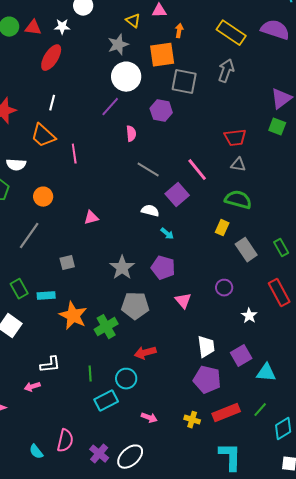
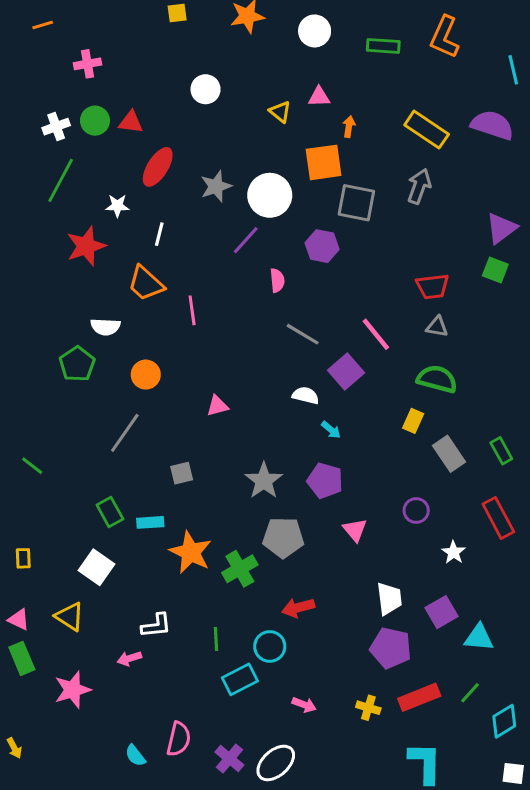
white star: (62, 27) -> (117, 206), moved
gray star: (118, 45) -> (216, 186), moved

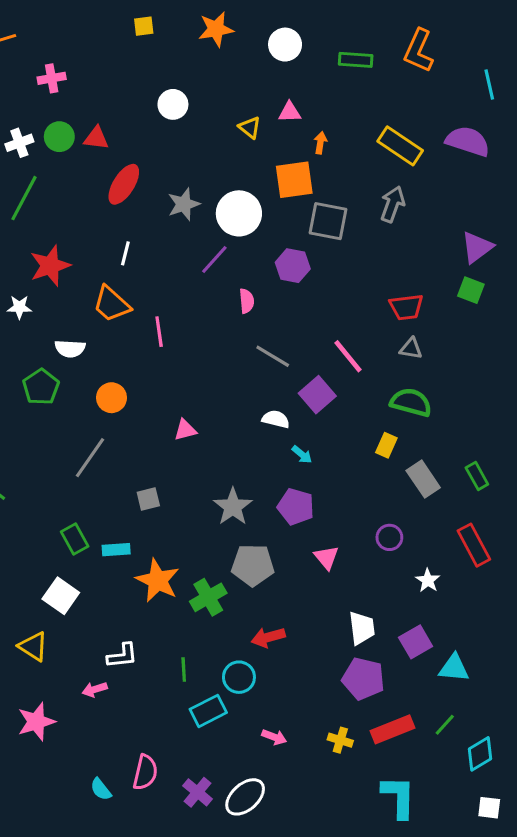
white star: (117, 206) -> (19, 307), moved

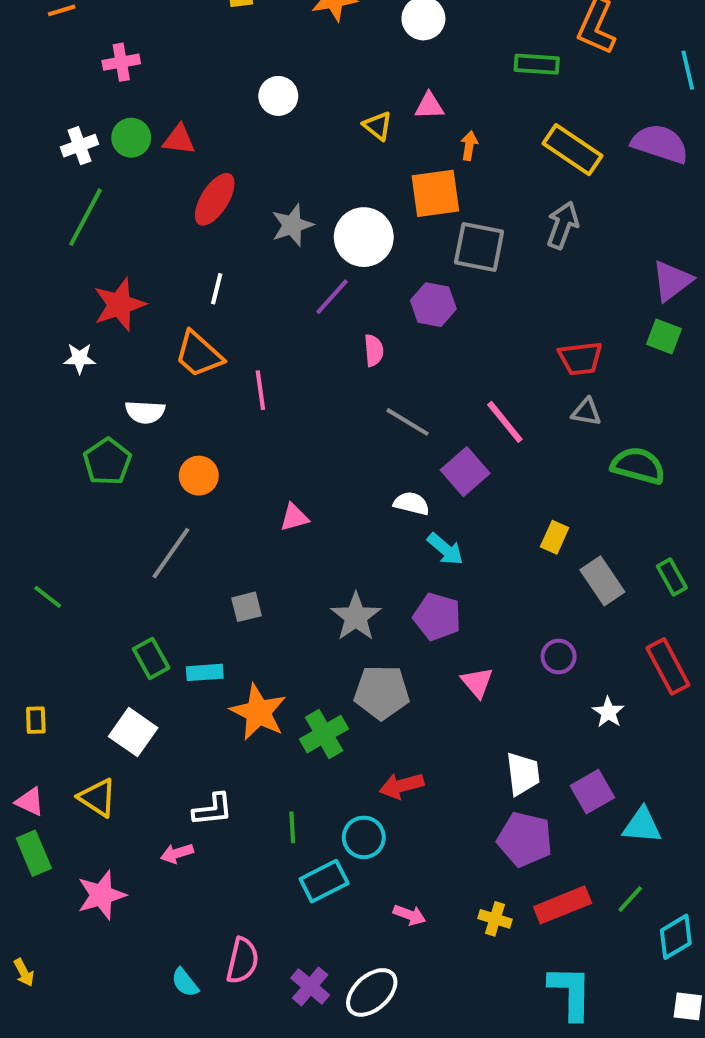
green rectangle: (356, 60) -> (537, 64), moved
green semicircle: (411, 402) -> (638, 466), moved
cyan arrow: (302, 455) -> (445, 549), size x1.4

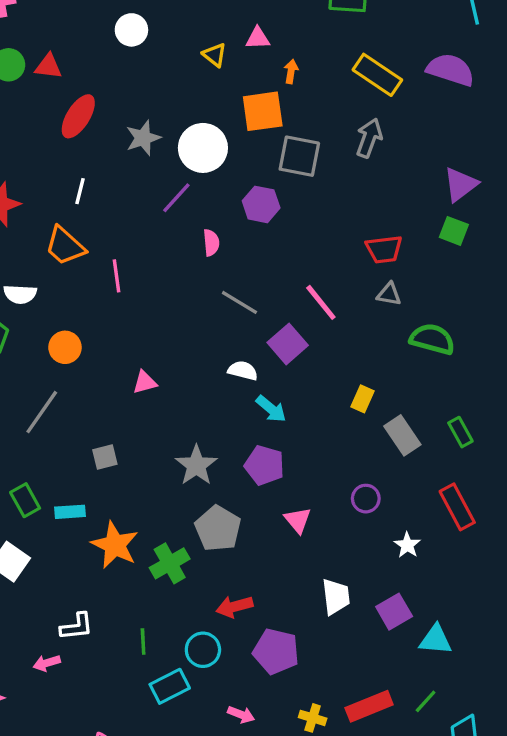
gray pentagon: (382, 692) -> (218, 528), turned 30
purple pentagon: (525, 839) -> (276, 651), moved

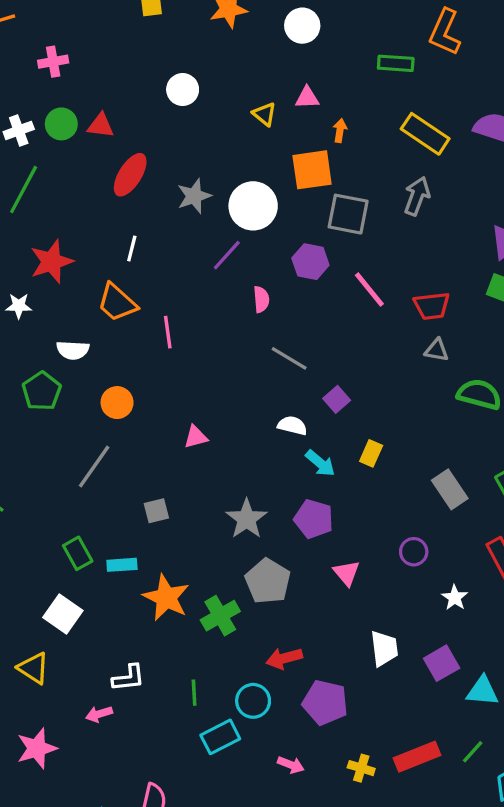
pink line: (321, 302) -> (369, 289), moved
purple square: (288, 344) -> (337, 399), size x0.7
yellow rectangle: (362, 399) -> (371, 453), moved

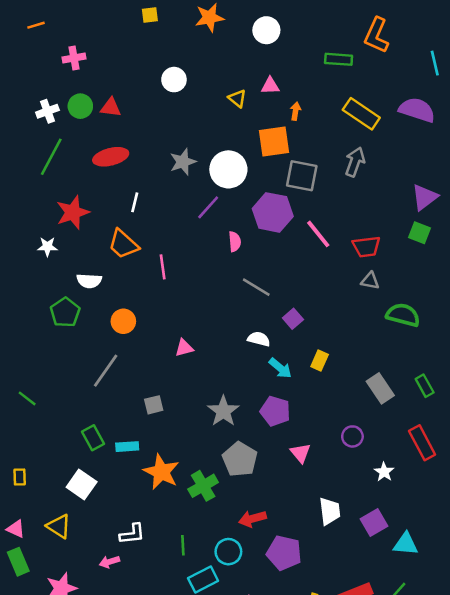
red ellipse: (130, 175) -> (111, 157), moved, turned 44
purple hexagon: (310, 262) -> (273, 212), size x1.4

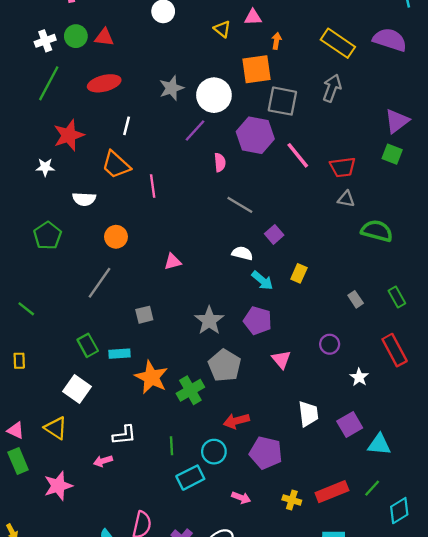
green pentagon: (65, 312) -> (48, 236), moved
gray rectangle: (380, 388) -> (356, 299), size x0.6
yellow rectangle: (20, 477) -> (19, 361), moved

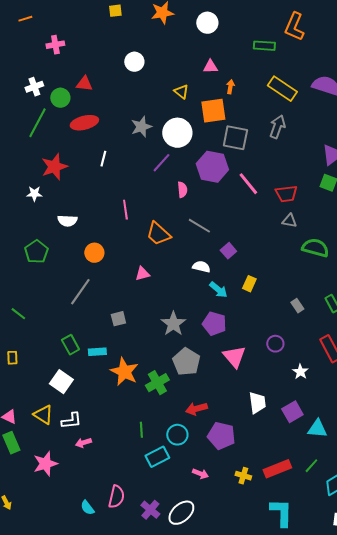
yellow triangle: (222, 29) -> (181, 92), moved
green circle: (76, 36) -> (60, 98), moved
orange trapezoid: (116, 165) -> (158, 234), moved
pink triangle: (281, 360) -> (234, 357), size x1.4
white L-shape: (124, 435) -> (71, 421), moved

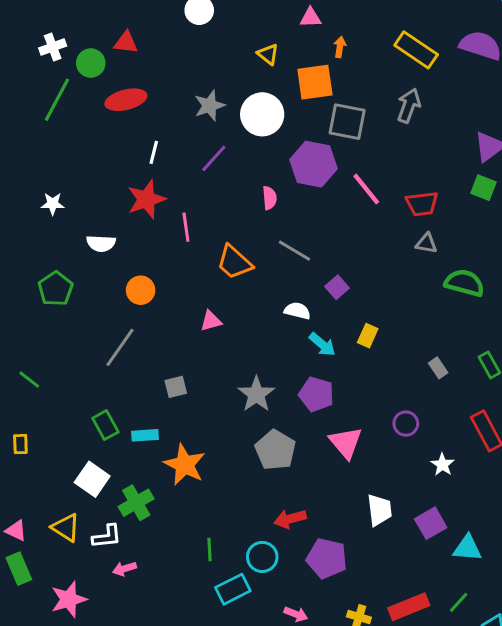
purple line: (161, 163) -> (214, 158), moved
red star: (54, 167) -> (146, 199), moved
green cross: (157, 383) -> (136, 503), moved

